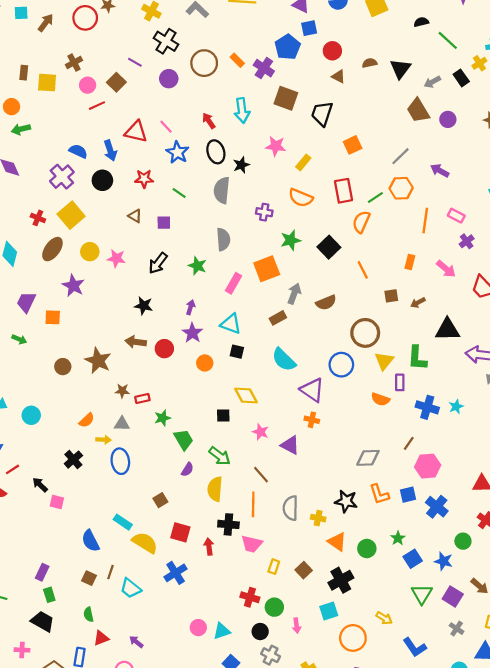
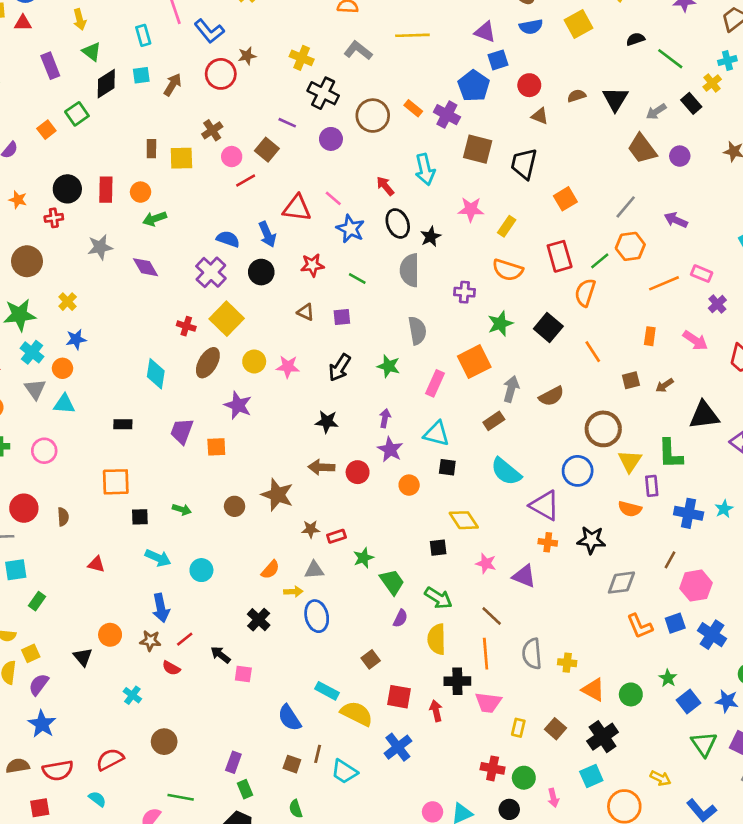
orange line: (425, 221) -> (664, 283), turned 65
green arrow: (19, 339) -> (182, 509), moved
black star: (346, 501) -> (591, 540), moved

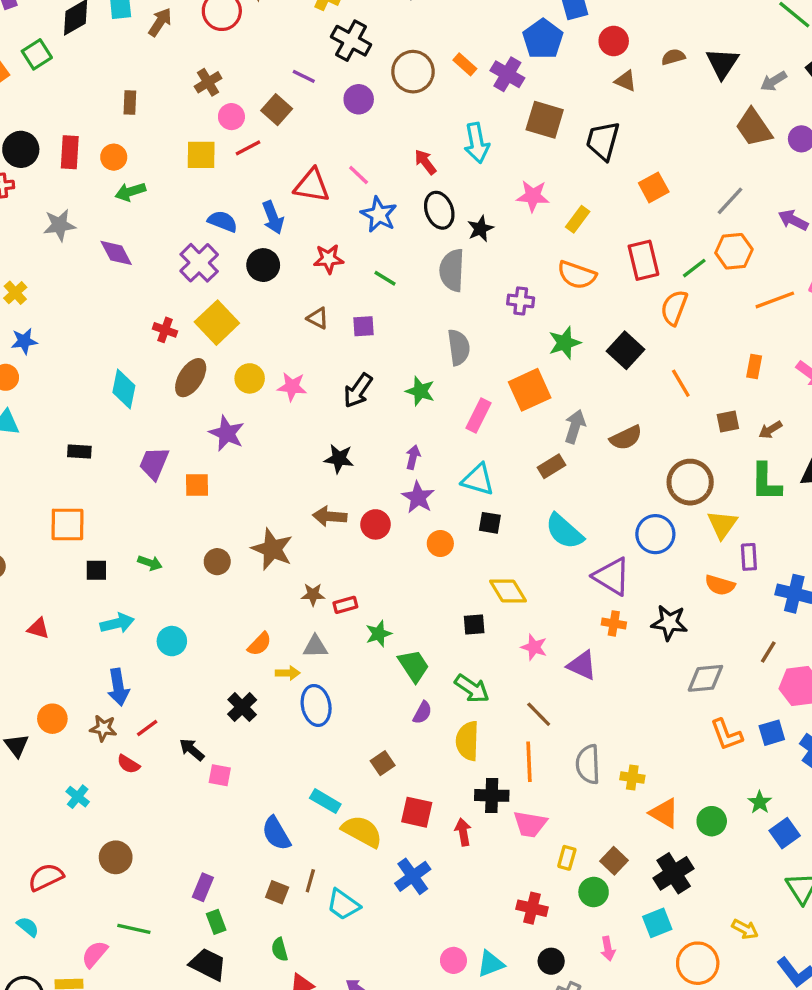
yellow square: (181, 158) -> (201, 155), moved
green L-shape: (670, 454) -> (766, 482), moved
cyan arrow: (158, 558) -> (117, 623), turned -40
green circle: (524, 778) -> (594, 892), moved

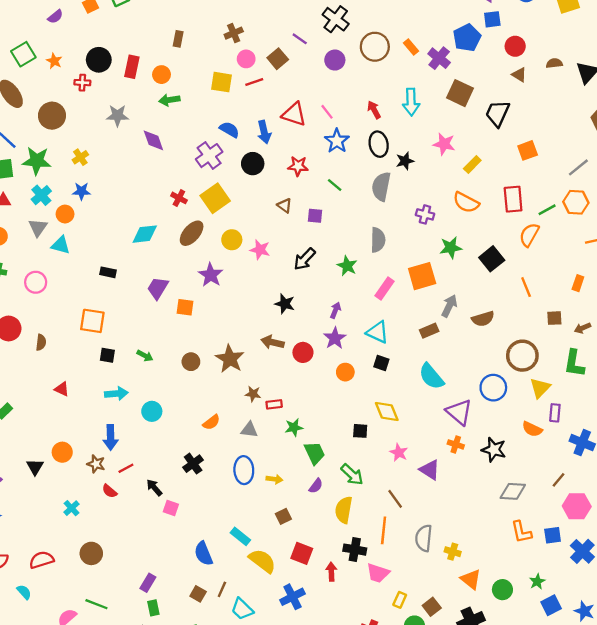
cyan diamond: (124, 389) -> (145, 234), turned 64
yellow arrow: (288, 673) -> (274, 479), moved

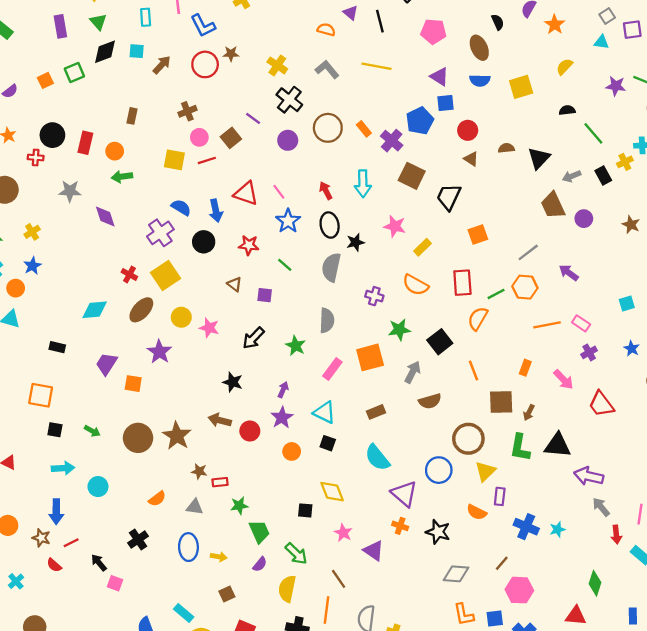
blue star: (81, 191) -> (32, 266), turned -30
gray arrow: (449, 306) -> (413, 372), moved
brown square: (554, 318) -> (501, 402), size x1.6
brown arrow: (583, 328) -> (529, 413), turned -42
brown circle: (191, 362) -> (138, 438), size x1.6

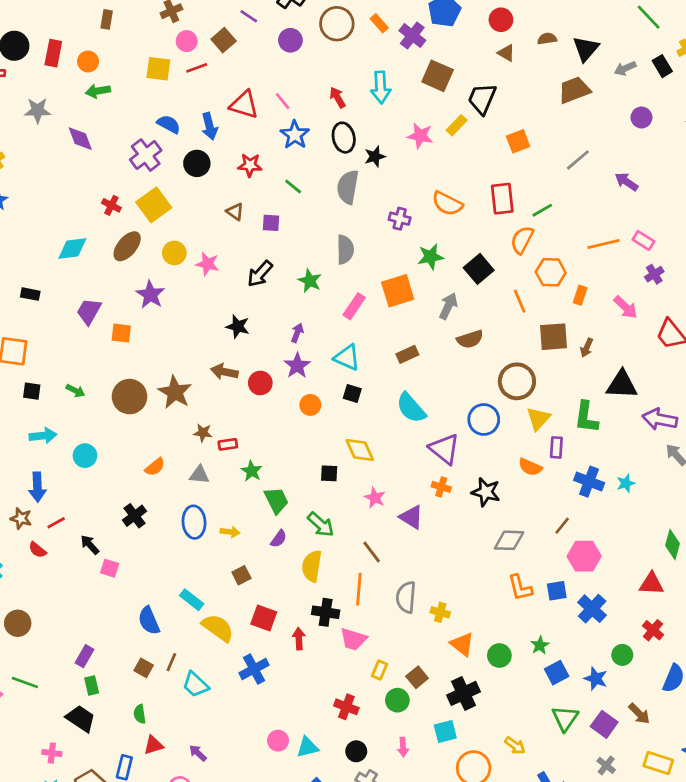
brown trapezoid: (553, 205) -> (574, 90), moved, turned 96
yellow rectangle: (423, 247) -> (457, 125), moved
orange hexagon: (525, 287) -> (551, 272), moved
green L-shape: (520, 448) -> (586, 417), moved
green star: (239, 506) -> (252, 471), turned -30

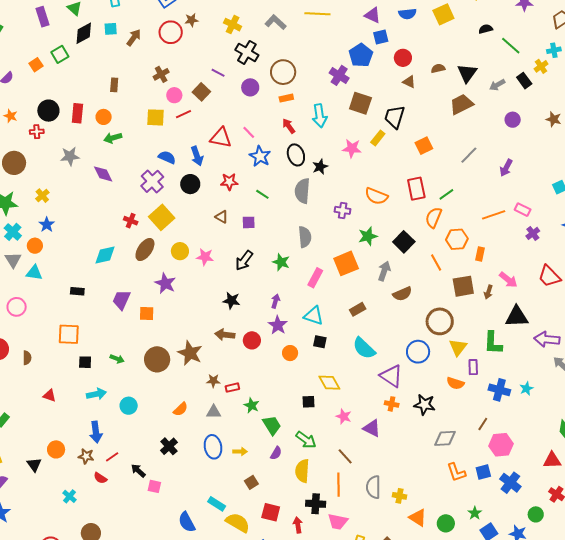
orange rectangle: (379, 23) -> (286, 98), moved, turned -56
purple arrow: (627, 182) -> (506, 168), turned -90
pink arrow: (626, 307) -> (508, 280), moved

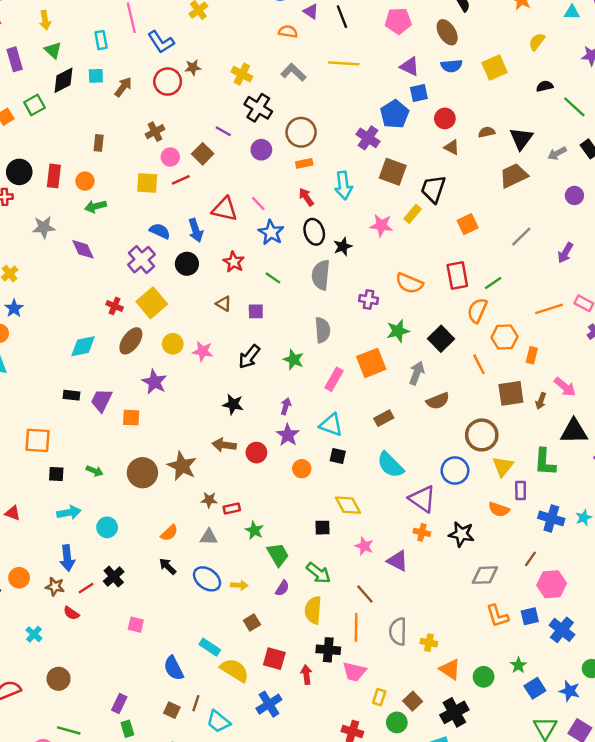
red star: (229, 182) -> (234, 262), turned 30
black rectangle: (77, 291) -> (72, 395), moved
black cross: (169, 446) -> (114, 577), moved
blue ellipse: (213, 447) -> (207, 579), turned -45
black arrow: (138, 471) -> (168, 566), moved

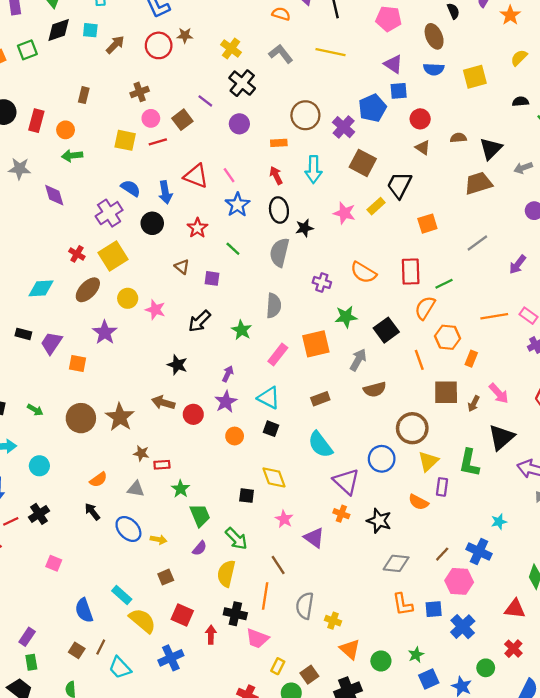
brown circle: (301, 132) -> (305, 115), moved
black triangle: (574, 431) -> (501, 437), turned -48
blue cross: (551, 518) -> (479, 551), moved

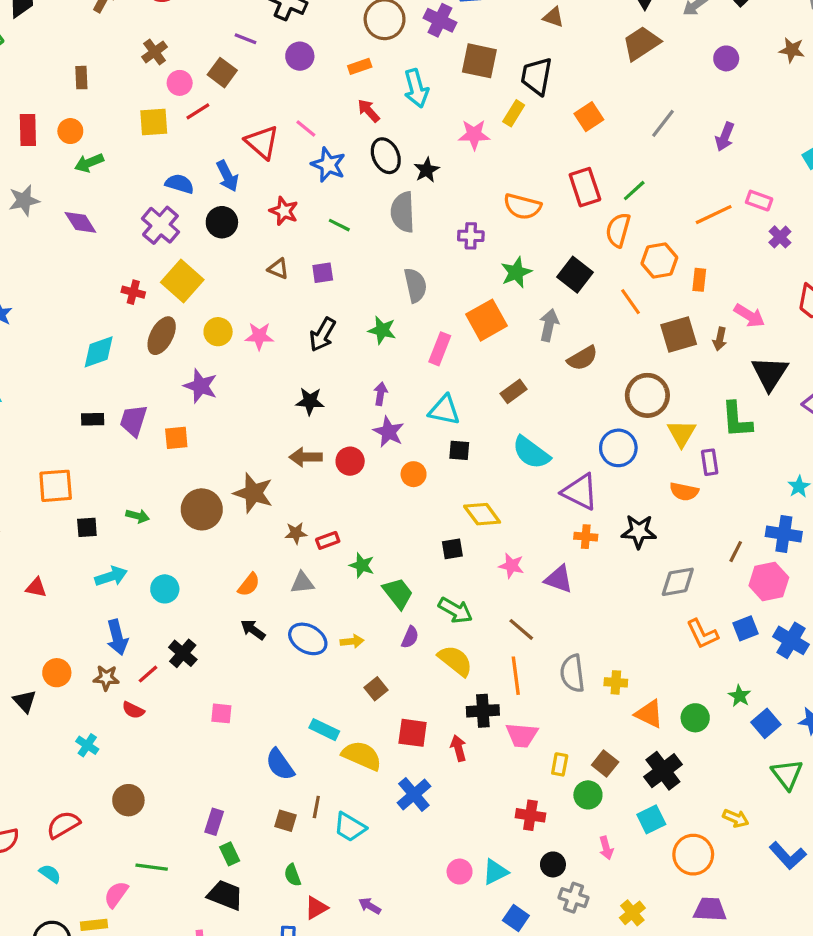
red triangle: (196, 176) -> (262, 142), turned 36
yellow semicircle: (226, 574) -> (455, 661), turned 132

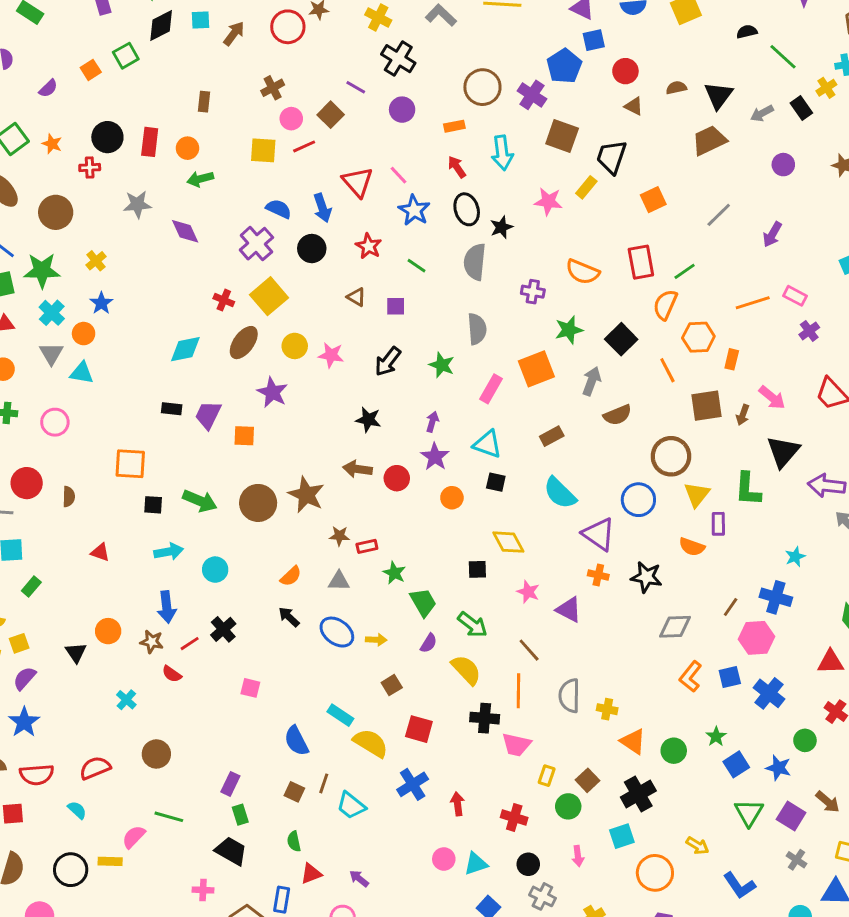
green arrow: (138, 516) -> (200, 501), size x1.6
orange L-shape: (702, 634) -> (691, 677), turned 56
red arrow: (458, 748) -> (457, 804), moved

